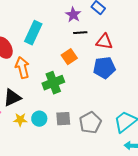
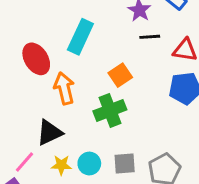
orange square: (69, 57) -> (120, 75), moved

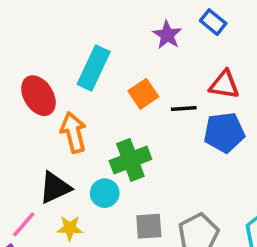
black line: (150, 37) -> (184, 109), moved
orange square: (120, 75) -> (143, 94), moved
cyan circle: (89, 163) -> (105, 193), moved

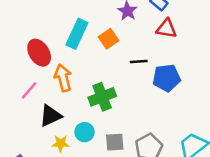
red triangle: (224, 85) -> (166, 29), moved
orange square: (143, 94) -> (108, 39), moved
cyan circle: (105, 193) -> (84, 132), moved
pink line: (24, 224) -> (29, 90), moved

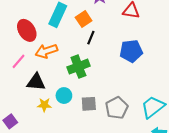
black line: (139, 61) -> (91, 38), moved, turned -64
orange arrow: (63, 78) -> (46, 51), turned -95
black triangle: (50, 116) -> (36, 82), turned 30

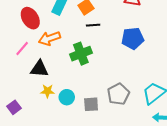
black line: (91, 38) -> (93, 25), turned 64
cyan circle: (64, 96) -> (67, 97), moved
gray square: (89, 104) -> (91, 104), moved

